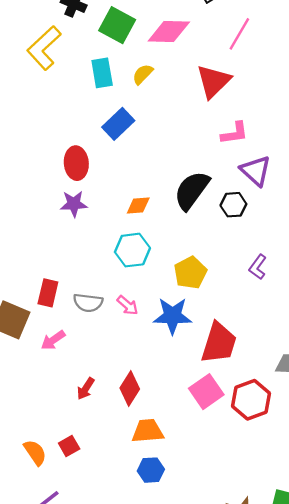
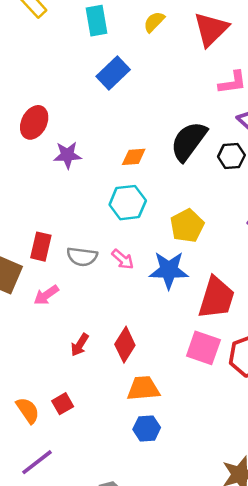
yellow semicircle: (143, 74) -> (154, 22), moved
red ellipse: (76, 163) -> (34, 122), moved, turned 32
pink square: (206, 392) -> (203, 348), turned -36

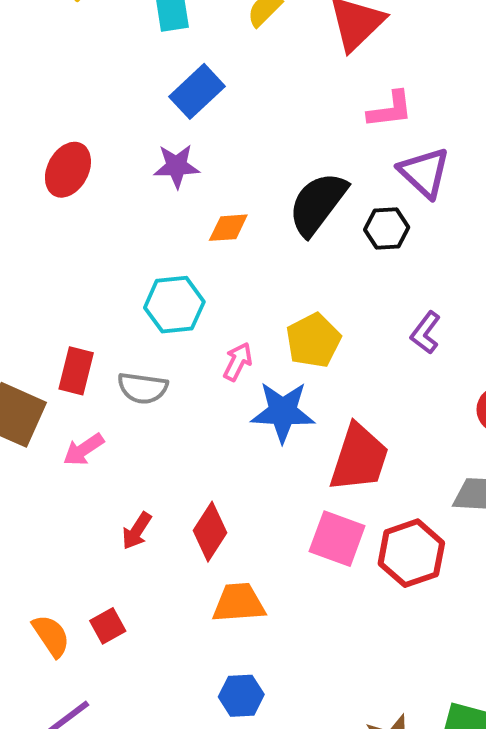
purple star: (67, 155) -> (177, 166), moved
cyan hexagon: (128, 203) -> (174, 305), moved
pink arrow: (123, 259) -> (238, 362), moved, turned -105
blue hexagon: (147, 428) -> (241, 696), moved

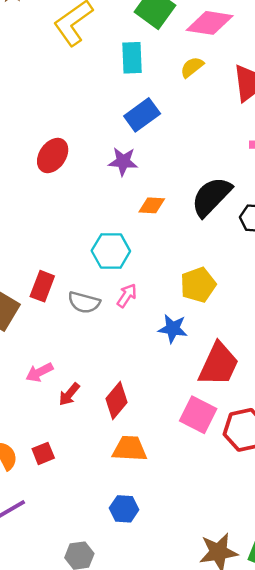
pink arrow: (238, 362) -> (127, 295), moved
blue star: (283, 412) -> (173, 329), size x0.7
pink arrow: (84, 450) -> (39, 372), moved

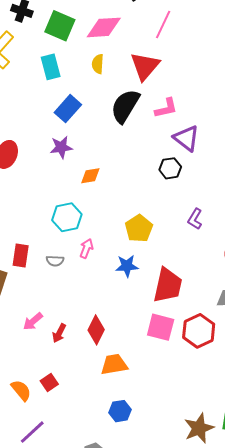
yellow semicircle: (192, 67) -> (98, 64), turned -36
black semicircle: (211, 197) -> (125, 106), moved
gray semicircle: (84, 302) -> (55, 261), size x0.7

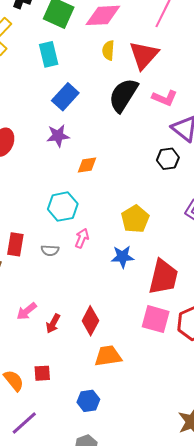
yellow semicircle: (98, 64) -> (108, 50), moved
pink L-shape: (166, 108) -> (165, 98), turned 35
red square: (49, 383) -> (42, 373), turned 30
blue hexagon: (120, 411) -> (88, 401), moved

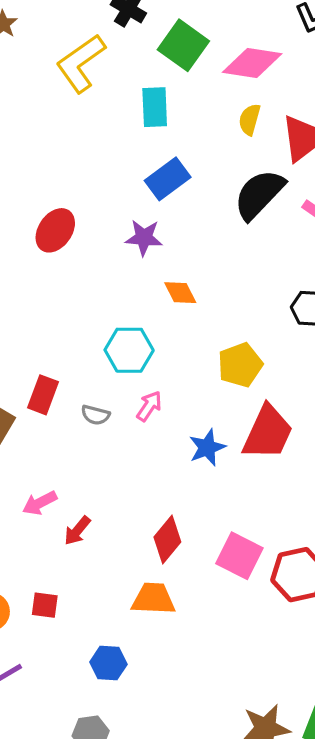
orange diamond: (87, 165) -> (180, 293), turned 60
yellow pentagon: (135, 219) -> (240, 365), moved
blue star: (123, 257) -> (207, 448), turned -30
red trapezoid: (163, 277) -> (268, 432), moved
red diamond: (90, 321) -> (167, 540), moved

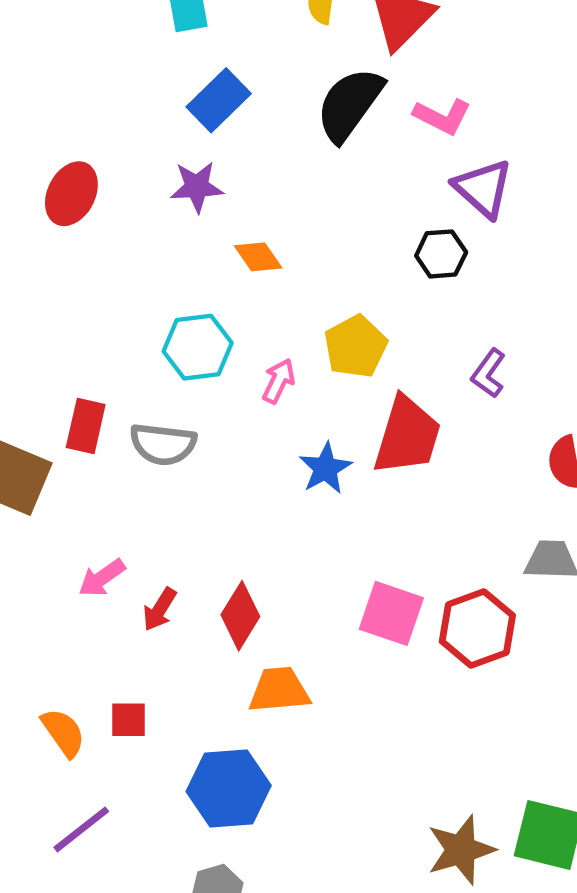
pink arrow: (149, 406) -> (279, 381), moved
gray semicircle: (95, 415) -> (163, 444), size x1.6
red diamond: (167, 540) -> (240, 616), moved
blue hexagon: (108, 663) -> (229, 789), size x1.6

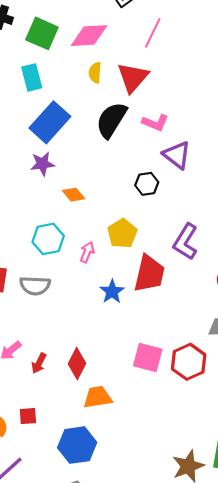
blue rectangle: (219, 100) -> (50, 122), size x1.4
black hexagon: (441, 254) -> (147, 184), moved
purple L-shape: (489, 373) -> (185, 242), size x1.6

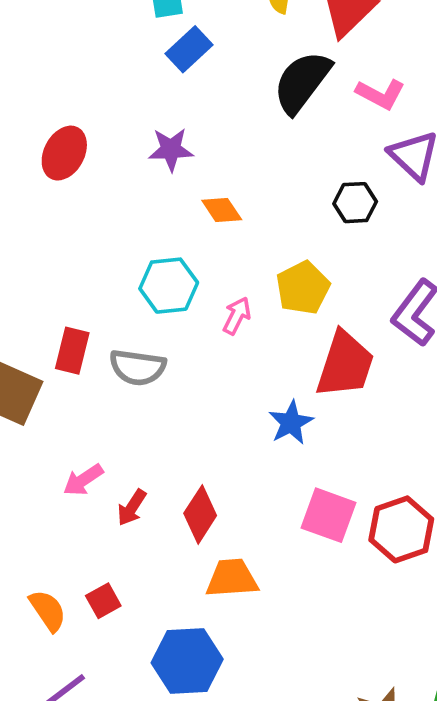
blue rectangle: (50, 122) -> (189, 49), moved, size x0.6
blue star: (112, 292) -> (291, 423), moved
red square: (28, 416) -> (103, 601), turned -30

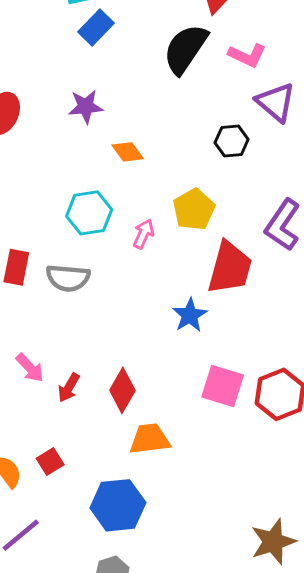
pink arrow: (83, 480) -> (30, 368), turned -96

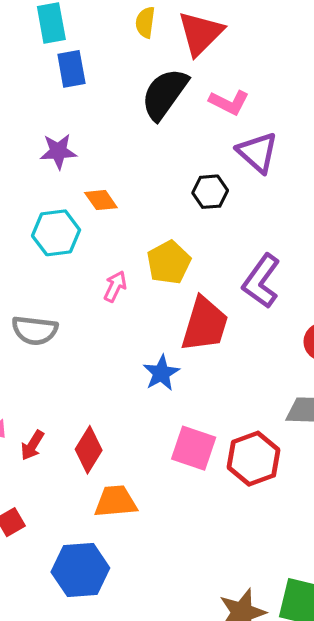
blue rectangle: (96, 28) -> (71, 69), turned -56
cyan hexagon: (89, 213) -> (56, 233), moved

